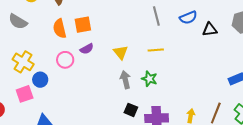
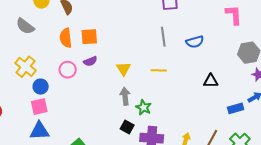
black triangle: (210, 30) -> (211, 81), moved
green star: (149, 79) -> (144, 107), moved
pink square: (25, 94) -> (39, 107), moved

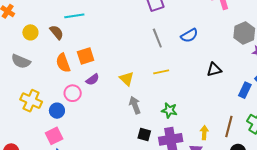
blue circle: (41, 87) -> (57, 111), moved
green star: (144, 107) -> (169, 110), moved
blue rectangle: (236, 108) -> (245, 90), turned -35

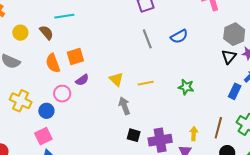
black triangle: (214, 70) -> (229, 57), moved, turned -35
yellow line: (161, 72) -> (146, 83), moved
green star: (169, 110) -> (186, 87), moved

